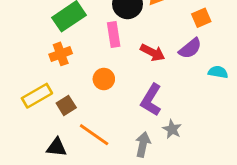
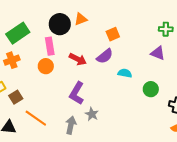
orange circle: (104, 79) -> (46, 66), moved

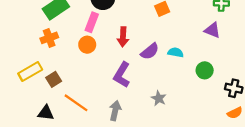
pink rectangle: (50, 46) -> (92, 22), turned 30
purple semicircle: (105, 56) -> (150, 51), moved
red arrow: (78, 59) -> (123, 37), turned 66
gray star: (92, 114) -> (159, 98), moved

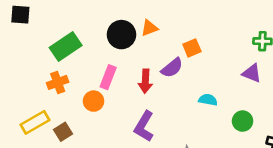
pink rectangle: (92, 22) -> (108, 77), moved
orange circle: (87, 45) -> (94, 101), moved
purple semicircle: (150, 51) -> (172, 68), moved

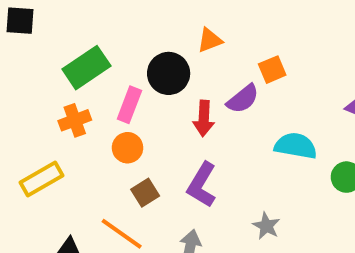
black circle: (121, 35) -> (169, 73), moved
pink rectangle: (108, 77) -> (129, 105), moved
cyan semicircle: (208, 100) -> (296, 146), size x1.5
brown square: (63, 132) -> (145, 193), moved

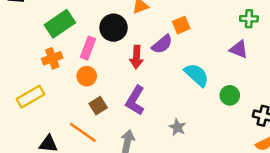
cyan semicircle: (296, 146) -> (197, 75), turned 32

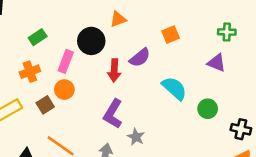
green rectangle: (60, 24) -> (38, 37), size x0.6
orange square: (181, 25) -> (171, 35), moved
brown square: (98, 106) -> (45, 105), moved
gray star: (177, 127) -> (136, 137), moved

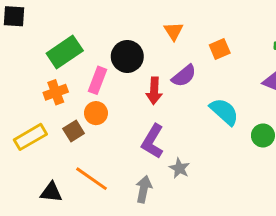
orange triangle: (118, 19) -> (173, 31), moved, turned -42
green rectangle: (38, 37) -> (65, 52), size x1.6

